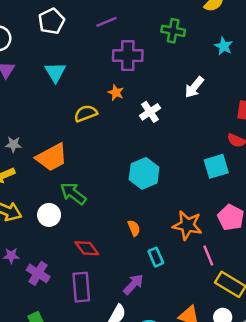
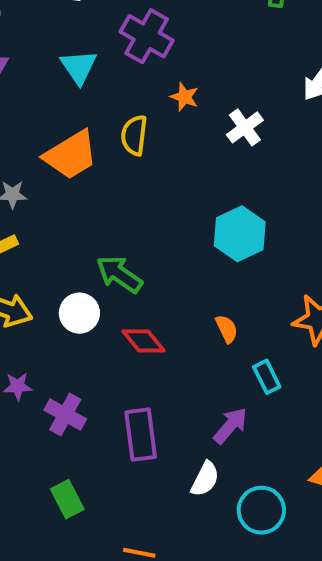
purple cross: (128, 56) -> (147, 36), moved, turned 32
yellow semicircle: (86, 113) -> (134, 135), turned -60
orange trapezoid: (52, 157) -> (71, 155), moved
red diamond: (87, 248) -> (144, 341), moved

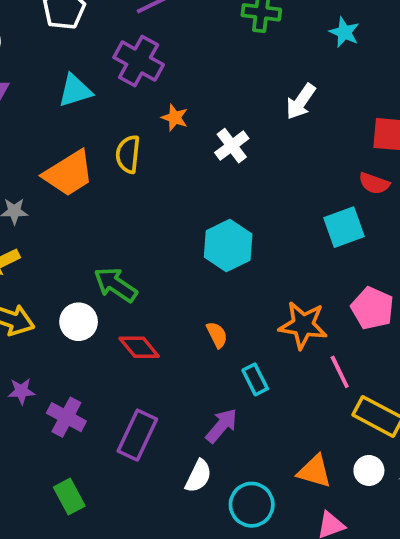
cyan triangle: (79, 67) -> (75, 91), turned 48
purple rectangle: (141, 435) -> (137, 435), turned 33

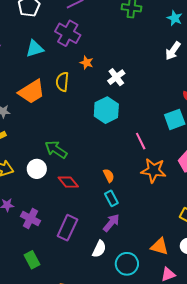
white arrow: (301, 102) -> (173, 51), moved
cyan hexagon: (228, 245) -> (106, 110), moved
pink line: (340, 372) -> (141, 141), moved
cyan rectangle: (255, 379) -> (111, 198), moved

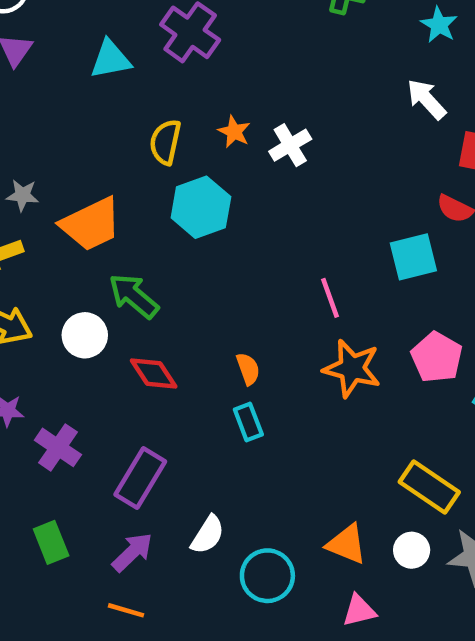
white arrow: (173, 51) -> (426, 99), turned 96
orange star: (87, 63) -> (234, 132), moved
orange trapezoid: (32, 92) -> (91, 224), moved
cyan hexagon: (106, 110) -> (201, 207), moved
purple arrow: (111, 223) -> (132, 552), moved

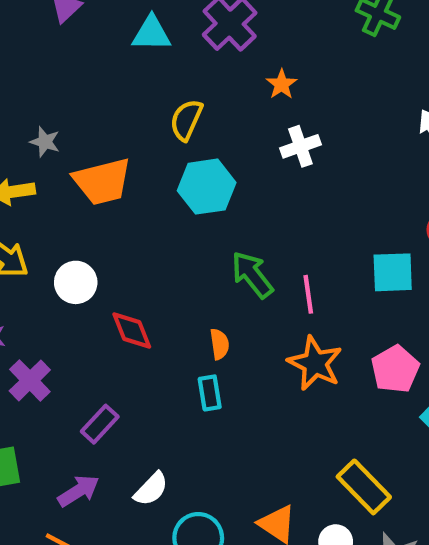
orange star: (234, 132) -> (282, 84), moved
green arrow: (134, 296) -> (252, 275), moved
purple rectangle: (140, 478) -> (100, 424), size x0.7

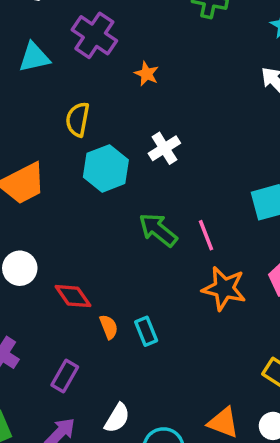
white cross: (300, 146) -> (164, 148), moved
orange semicircle: (219, 344) -> (109, 327), moved

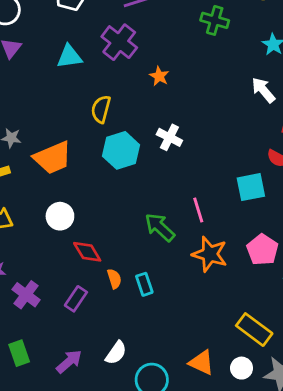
white cross: (164, 148) -> (169, 137), turned -35
green arrow: (158, 230) -> (160, 227), moved
white circle: (20, 268) -> (60, 216), moved
purple rectangle: (65, 376) -> (76, 299), moved

